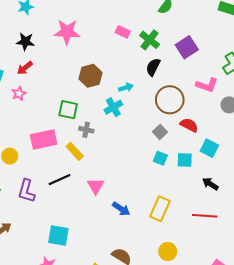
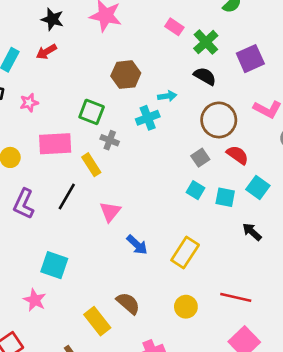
black semicircle: (153, 67) -> (205, 76), turned 84
pink star: (19, 93) -> (29, 103), moved
black line: (59, 180) -> (67, 196), turned -45
red line: (205, 216) -> (236, 297), moved

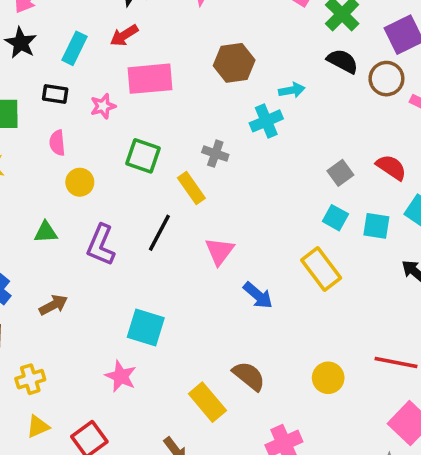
green square: (92, 112) -> (143, 156), moved
brown circle: (219, 120) -> (386, 79), moved, size x0.7
pink rectangle: (55, 144) -> (150, 79), moved
yellow rectangle: (185, 252) -> (321, 269), moved, turned -68

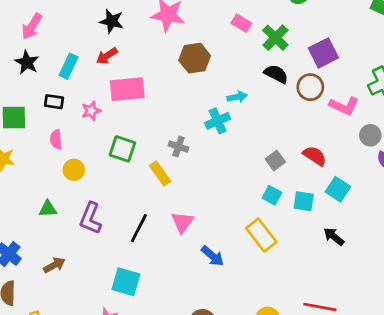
brown hexagon: (234, 63) -> (195, 58), moved
black line: (159, 233) -> (139, 228), moved

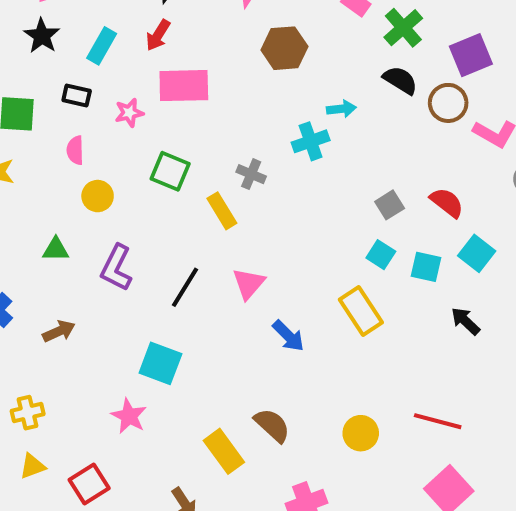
red arrow: (107, 56) -> (158, 35), turned -30

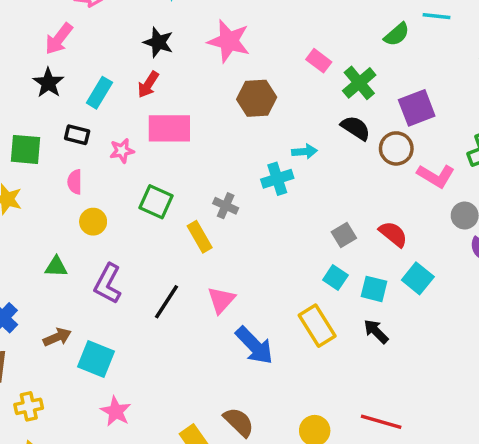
black arrow: (465, 321) -> (376, 331), moved
blue arrow: (288, 336) -> (254, 346), size x1.4
cyan square: (160, 363) -> (96, 359), moved

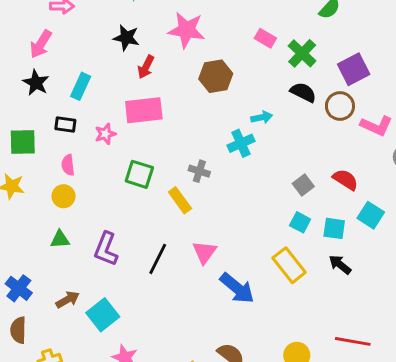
red arrow: (148, 85) -> (146, 67), moved
yellow circle: (93, 222) -> (63, 196), moved
cyan square: (96, 359) -> (103, 315), turned 36

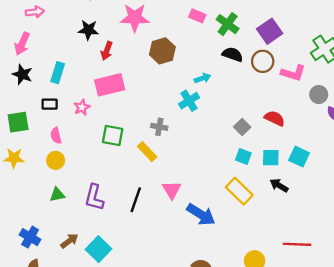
cyan square: (371, 215) -> (299, 157), moved

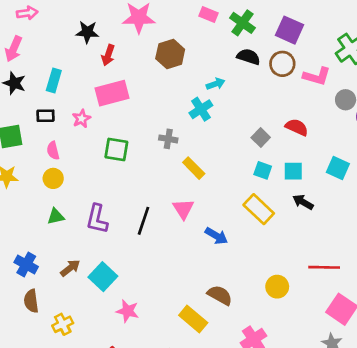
purple square: (270, 31) -> (289, 30), turned -30
yellow rectangle: (147, 152) -> (194, 168), moved
cyan square: (299, 157) -> (338, 168), moved
blue arrow: (201, 214) -> (216, 236), size x0.7

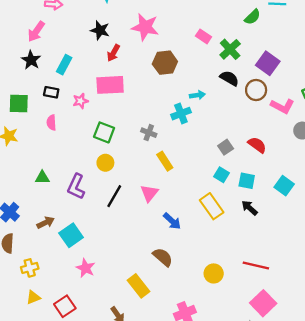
yellow circle: (53, 178) -> (105, 163), moved
brown semicircle: (220, 295) -> (163, 257), moved

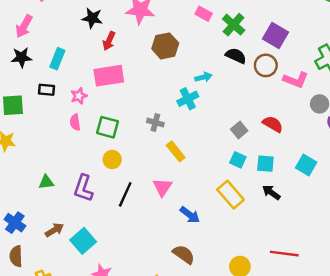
black star: (31, 60) -> (21, 57), turned -30
pink semicircle: (51, 123) -> (75, 122), moved

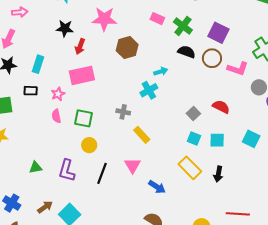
black arrow: (271, 192) -> (218, 174), moved, turned -112

